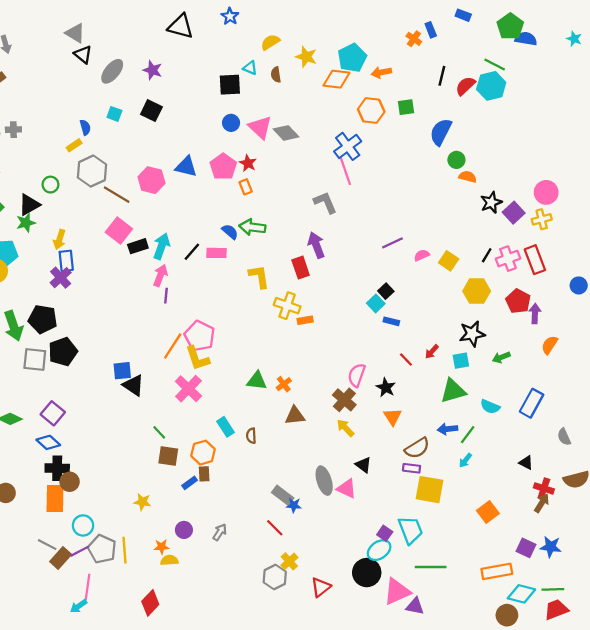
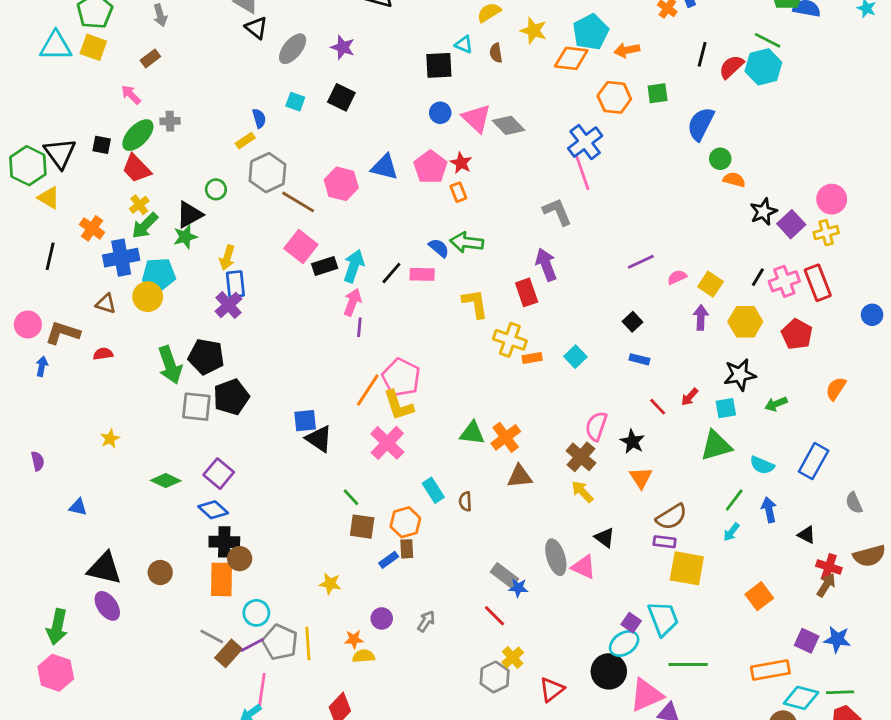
cyan square: (376, 303) -> (575, 357), moved
purple arrow: (535, 314) -> (701, 318), moved
orange cross: (284, 384) -> (506, 437), size x1.5
blue arrow: (447, 429) -> (769, 510), moved, turned 84

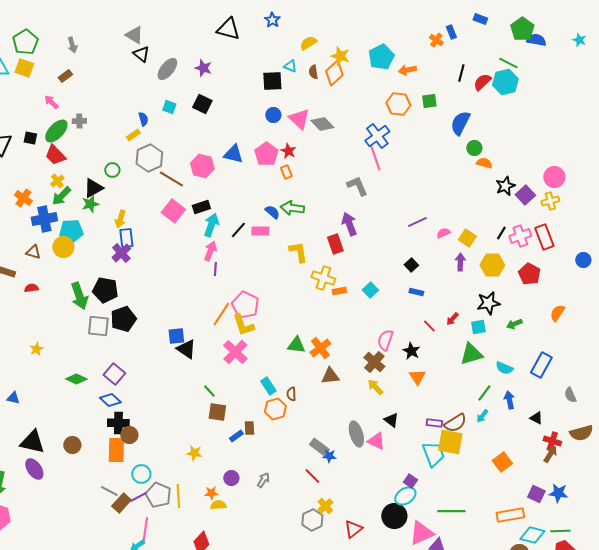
orange diamond: (571, 58) -> (334, 73), moved, turned -50
black rectangle: (325, 266) -> (201, 207), moved
brown semicircle: (671, 517) -> (455, 423), moved
orange hexagon: (405, 522) -> (275, 409), moved
cyan trapezoid: (663, 618) -> (433, 454), moved

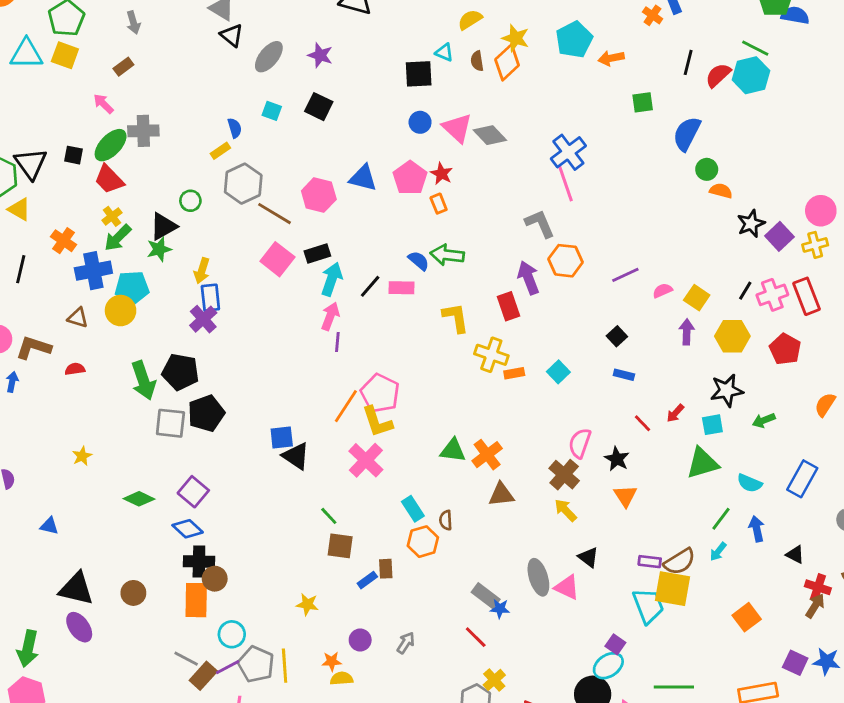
orange hexagon: (398, 104) -> (566, 261), moved
gray cross: (79, 121) -> (143, 131), size x1.5

